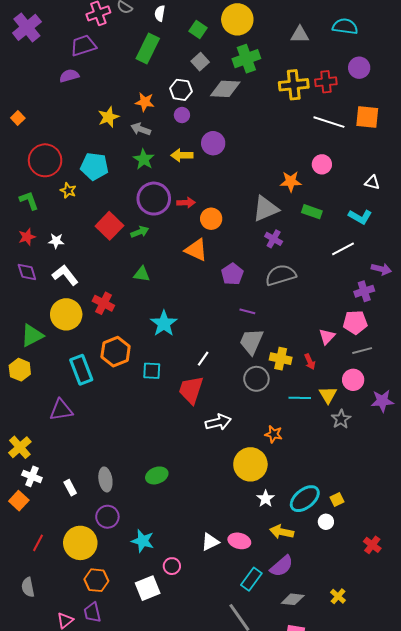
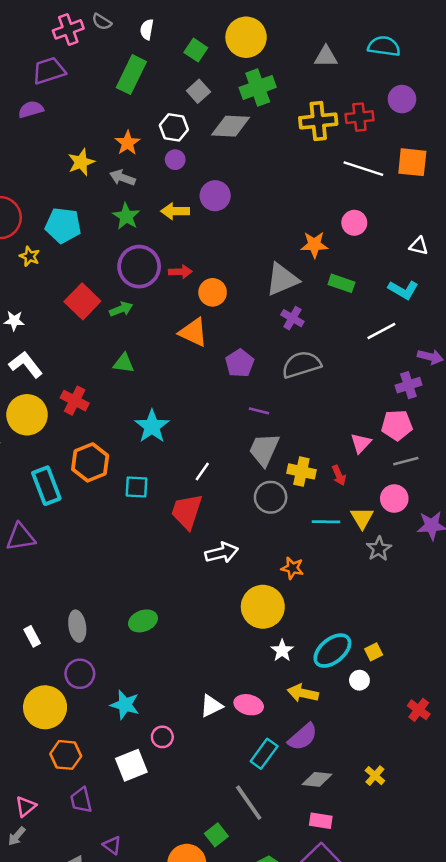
orange star: (145, 102) -> (128, 143), turned 30
purple trapezoid: (92, 612) -> (81, 800), moved

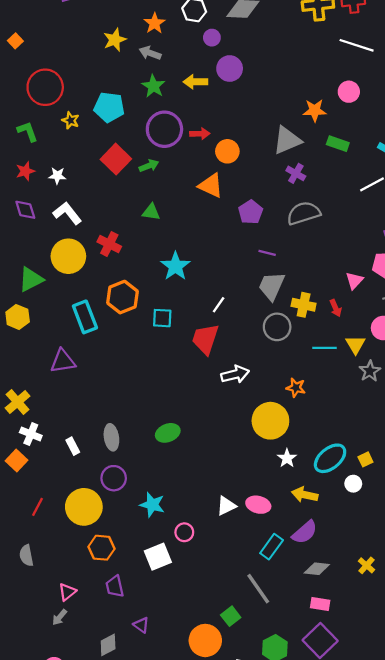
purple circle: (175, 160) -> (212, 38), moved
cyan pentagon: (63, 225) -> (109, 107), moved

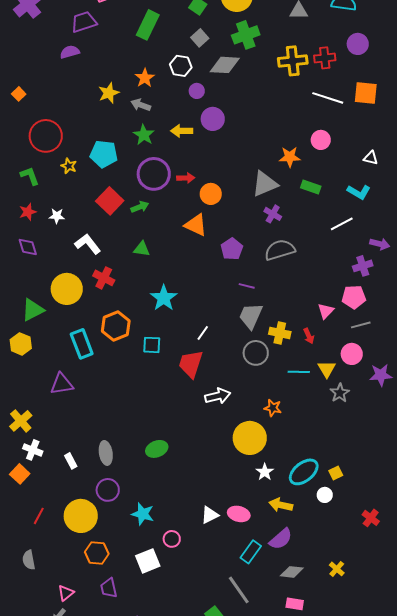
white L-shape: (67, 213) -> (88, 244), moved

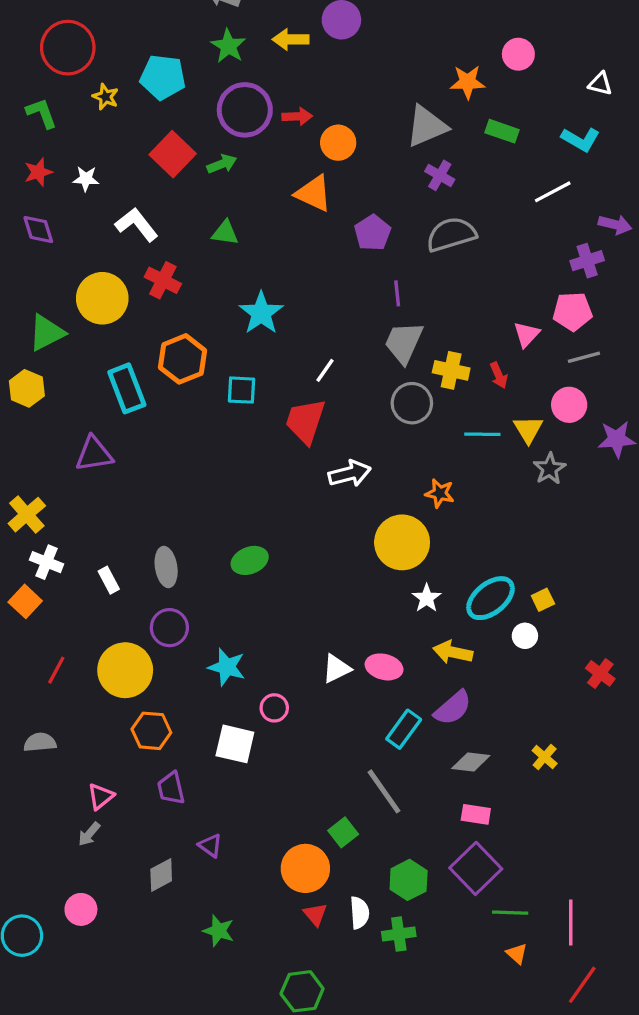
purple line: (247, 286) -> (397, 293), turned 70
gray semicircle: (29, 560) -> (40, 742), turned 96
white square: (148, 561) -> (235, 744), turned 35

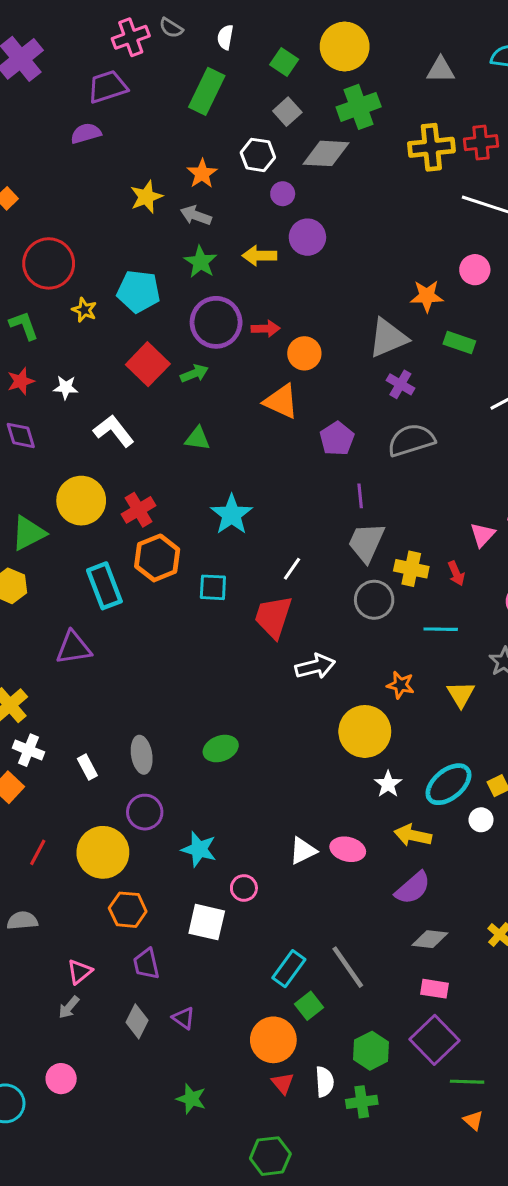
red cross: (163, 280) -> (139, 510), moved, turned 32
yellow triangle: (528, 429) -> (461, 694), moved
cyan rectangle: (404, 729) -> (289, 969), moved
gray diamond: (161, 875) -> (137, 1021), moved, turned -36

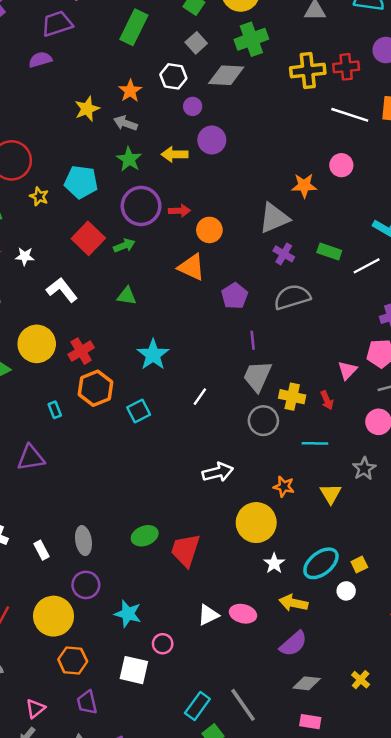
green rectangle: (459, 342) -> (329, 252), moved
cyan rectangle: (104, 586) -> (55, 410), size x0.5
cyan square: (213, 587) -> (139, 411), turned -30
red trapezoid: (273, 617) -> (185, 550), moved

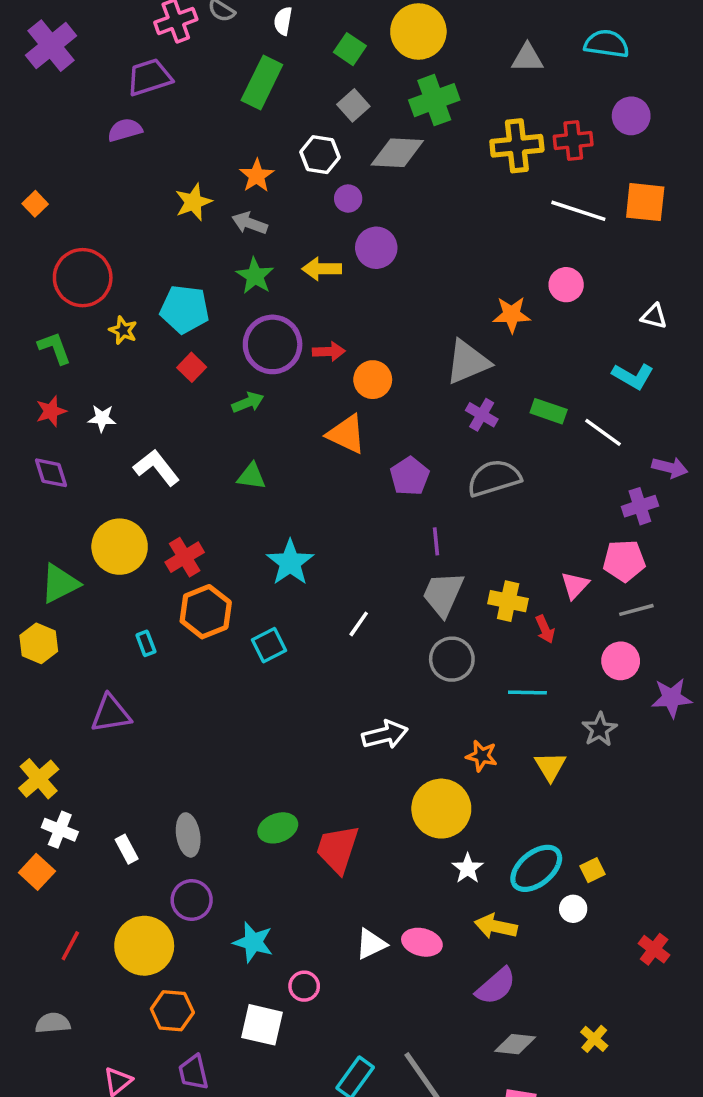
red square: (88, 238) -> (192, 367), moved, size x0.6
white line: (367, 266) -> (603, 432), turned 64
yellow cross: (292, 397) -> (508, 601), moved

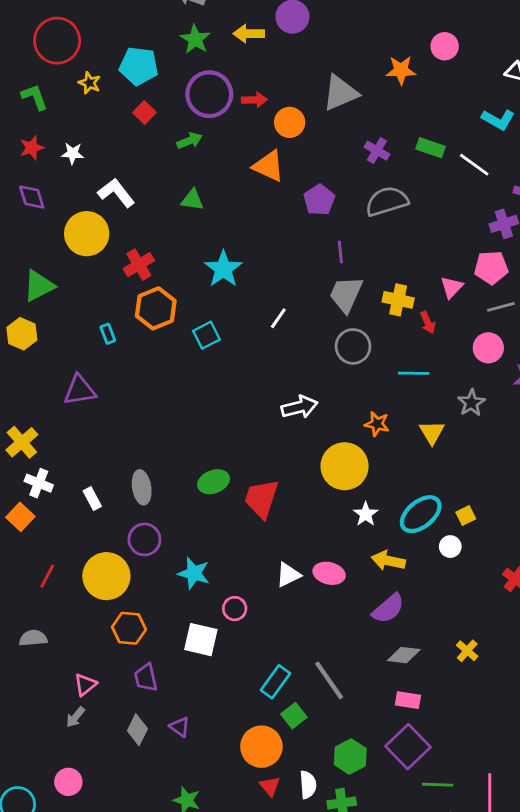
gray triangle: (468, 362) -> (340, 93), moved
yellow circle: (120, 547) -> (87, 234), moved

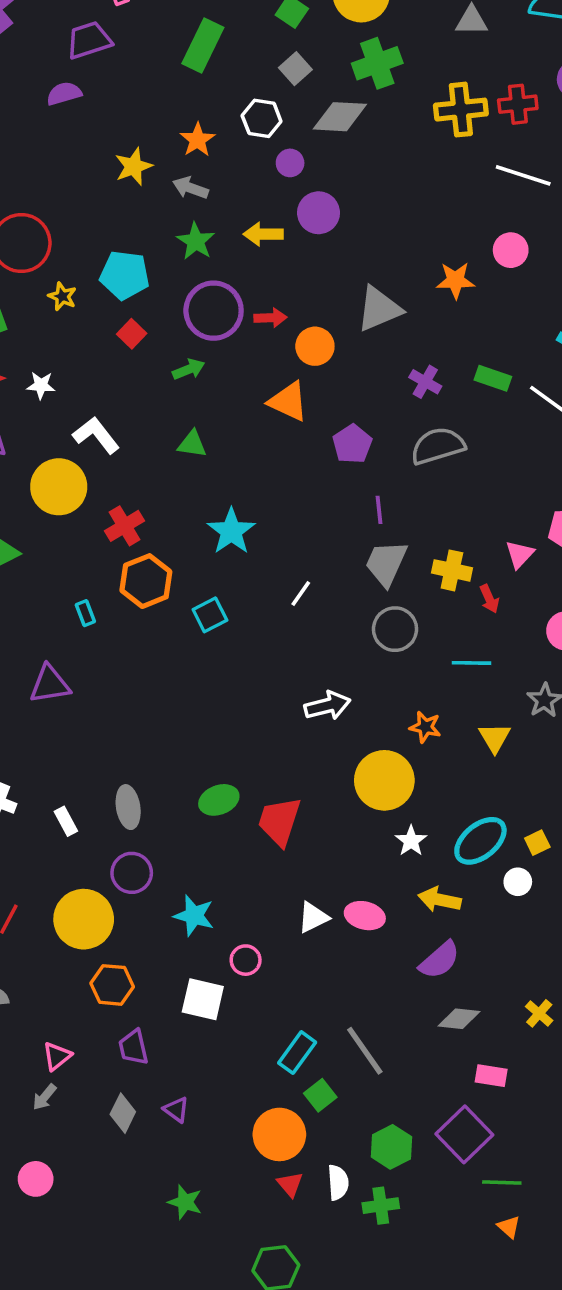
pink rectangle: (408, 700) -> (491, 1076), moved

